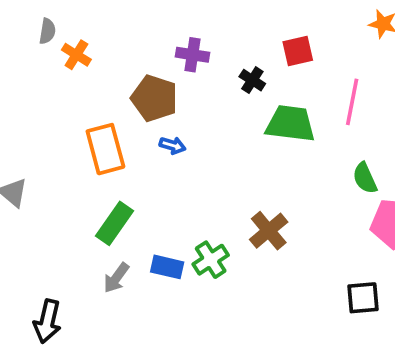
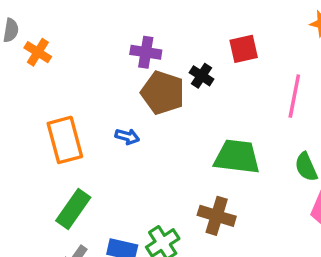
brown pentagon: (154, 98) -> (163, 93), moved
green trapezoid: (290, 124) -> (237, 157), moved
brown cross: (269, 231) -> (217, 216), turned -33

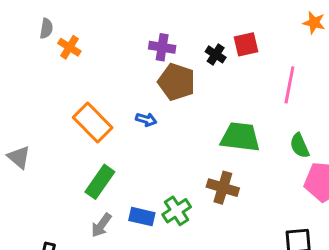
black cross: (201, 76) -> (216, 54), moved
orange rectangle: (65, 140) -> (93, 122), turned -30

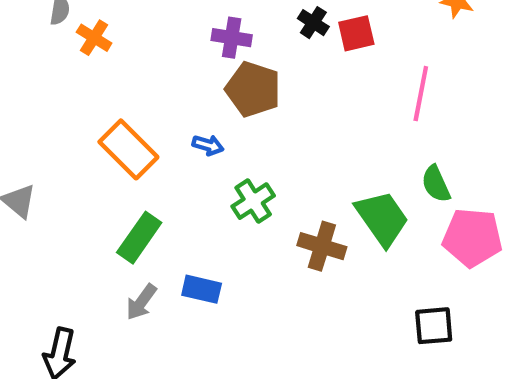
black cross: (216, 54) -> (313, 23), moved
green trapezoid: (240, 137) -> (382, 218), moved, turned 48
green cross: (177, 211) -> (253, 201), moved

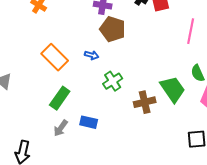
brown cross: (322, 246) -> (145, 102), turned -30

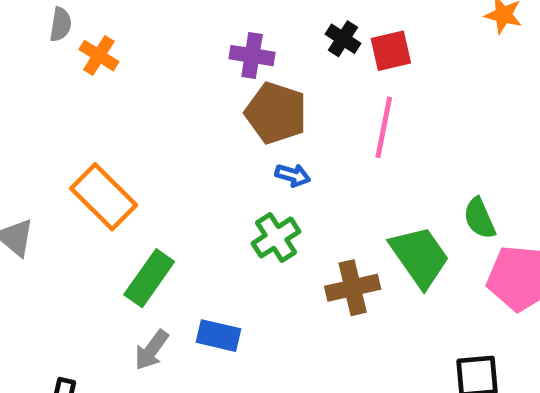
pink line: (191, 31) -> (384, 127), moved
blue arrow: (92, 55) -> (293, 175), moved
orange rectangle: (55, 57) -> (104, 197), moved

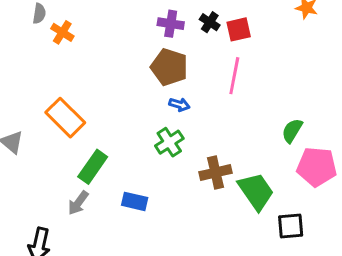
purple cross: (252, 56) -> (171, 24), moved
green semicircle: (479, 218) -> (292, 131), turned 55
green trapezoid: (420, 257) -> (256, 191), moved
gray arrow: (152, 350) -> (78, 203), moved

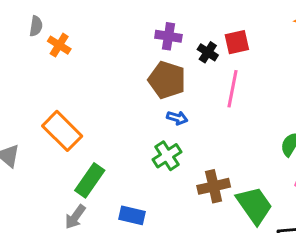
black cross: (210, 22) -> (208, 52), moved

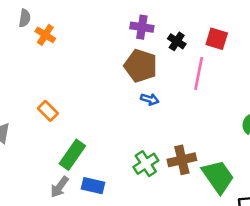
red square: (237, 42) -> (217, 39), moved, turned 30
orange rectangle: (62, 131) -> (48, 111), size x0.6
green cross: (167, 156) -> (146, 164), moved
blue rectangle: (132, 215) -> (93, 186), moved

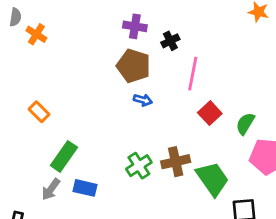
red square: (217, 39) -> (210, 113), moved, turned 30
black cross: (177, 41) -> (170, 41), turned 30

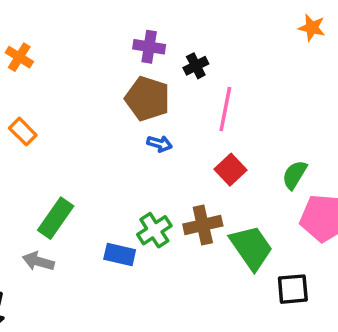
orange rectangle: (39, 112) -> (23, 132), moved
red square: (210, 113) -> (230, 170), moved
blue rectangle: (85, 188) -> (120, 254), moved
gray arrow: (51, 189) -> (38, 261), turned 70

